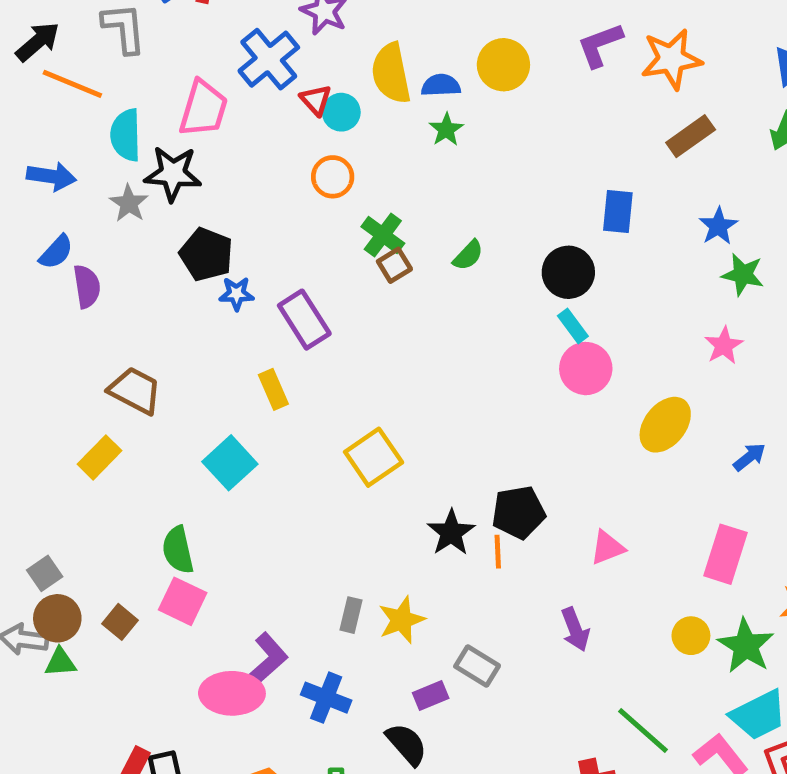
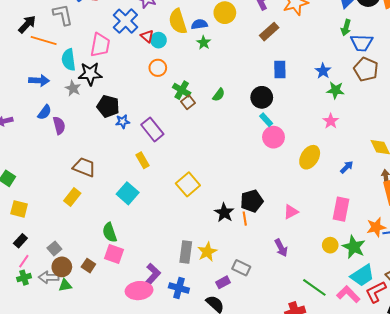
brown rectangle: (691, 136) -> (269, 32), moved
gray rectangle: (351, 615) -> (186, 252), size x1.5

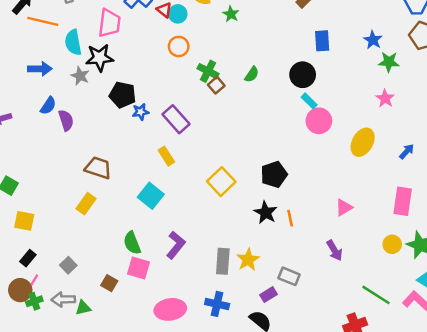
black pentagon: (252, 201) -> (274, 175), moved
brown circle: (62, 267) -> (20, 290), moved
purple L-shape: (152, 275) -> (176, 245), moved

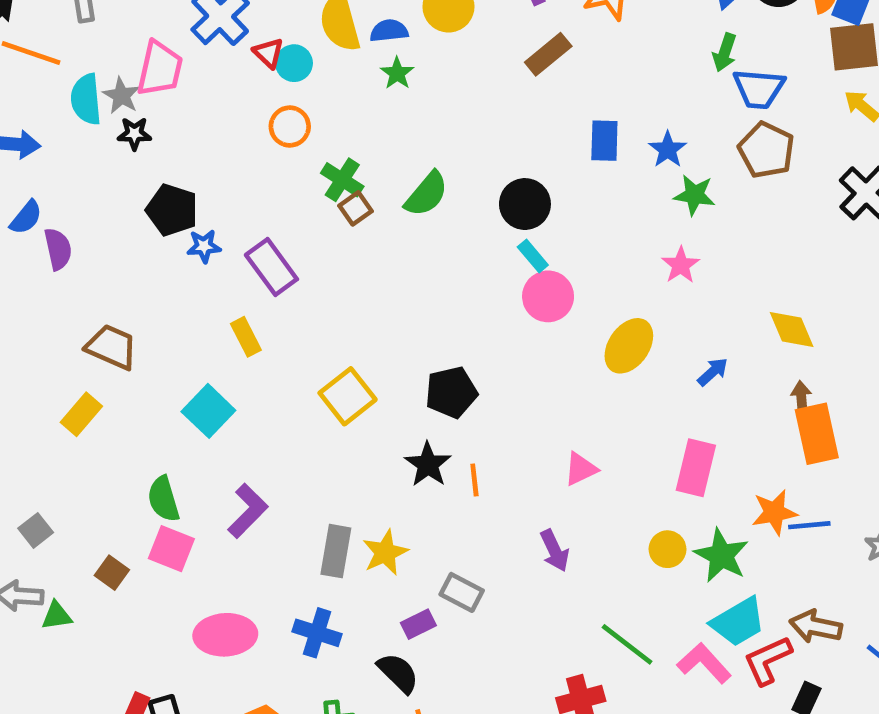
blue rectangle: (322, 41) -> (604, 141), moved
black star: (100, 58) -> (134, 134), size x0.6
green semicircle: (252, 74) -> (426, 194), size x1.5
gray star: (80, 76) -> (121, 96), moved

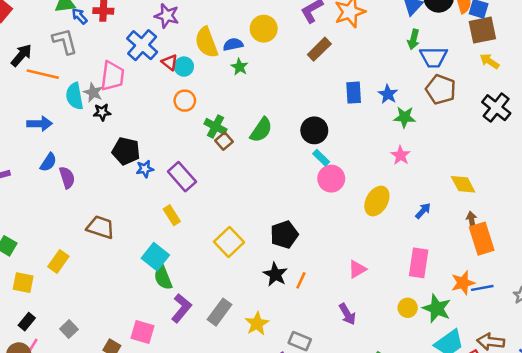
yellow rectangle: (81, 414) -> (58, 261), moved
orange line: (474, 480) -> (301, 280), turned 36
green semicircle: (163, 499) -> (163, 278), moved
gray rectangle: (336, 551) -> (220, 312), moved, turned 32

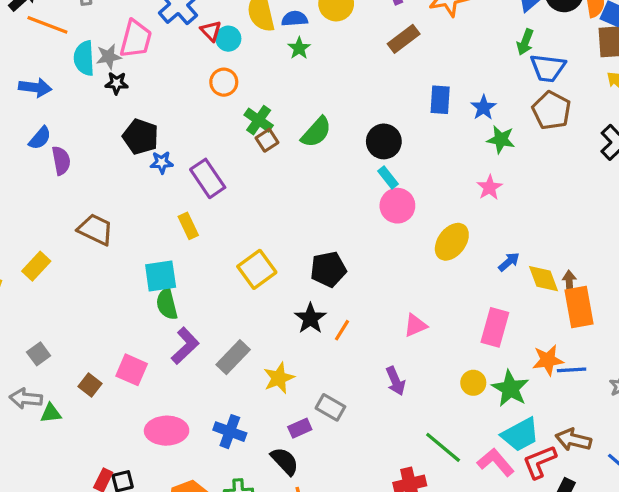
gray star: (93, 92) -> (109, 57), turned 30
yellow diamond: (463, 184) -> (544, 279), moved
cyan square: (155, 257) -> (161, 276), turned 36

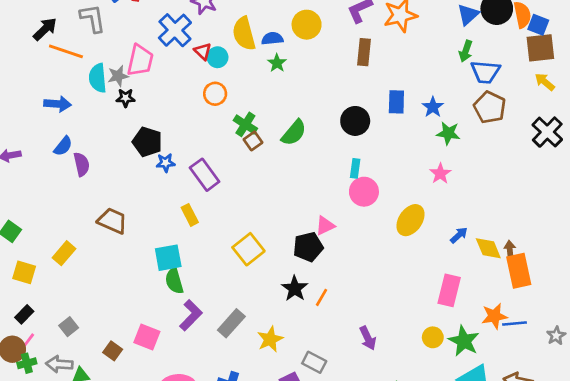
brown rectangle: (404, 39) -> (364, 52), turned -45
black circle: (384, 141) -> (355, 121), moved
cyan rectangle: (388, 177) -> (355, 168), turned 48
pink triangle: (415, 325) -> (325, 226), moved

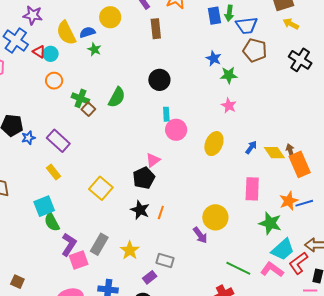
blue rectangle: (396, 102) -> (214, 16), moved
pink square: (147, 337) -> (79, 260), moved, turned -30
yellow circle: (433, 337) -> (215, 217), moved, size x1.6

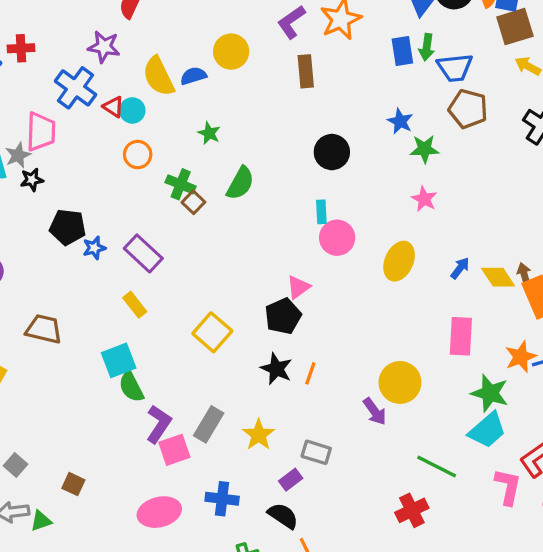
green star: (94, 49) -> (209, 133), moved
black circle: (159, 80) -> (332, 152), moved
cyan trapezoid: (283, 249) -> (487, 430), moved
pink L-shape: (272, 270) -> (508, 487), moved, turned 65

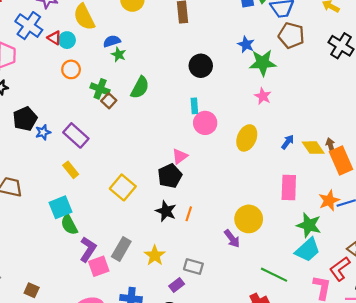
blue semicircle: (193, 76) -> (112, 41), moved
green star: (425, 149) -> (263, 63), size x1.4
black pentagon: (68, 227) -> (25, 119), turned -30

